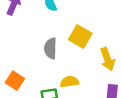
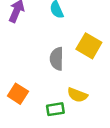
yellow semicircle: (69, 82) -> (77, 95), turned -150

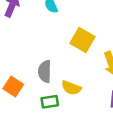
gray semicircle: (57, 59) -> (45, 71), moved

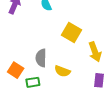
green rectangle: (50, 102) -> (33, 82), moved

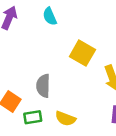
yellow semicircle: (62, 71) -> (65, 119), moved

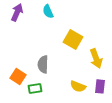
yellow semicircle: (65, 119) -> (78, 86), moved

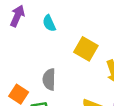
cyan semicircle: (48, 11) -> (49, 23), moved

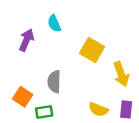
purple arrow: (17, 16) -> (26, 40), moved

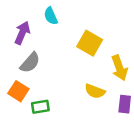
gray semicircle: (54, 82) -> (30, 63), moved, turned -140
yellow semicircle: (98, 109) -> (95, 91), moved

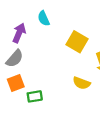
gray semicircle: (30, 63) -> (15, 59), moved
orange square: (18, 91) -> (16, 83), turned 36

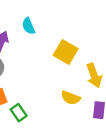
green rectangle: (35, 96) -> (19, 113), turned 64

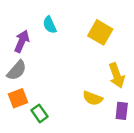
yellow square: (66, 52) -> (100, 32), moved

